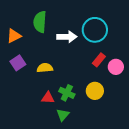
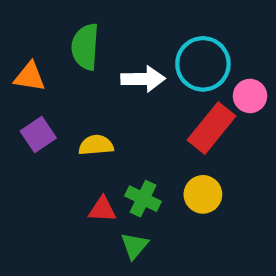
orange triangle: (14, 36) -> (30, 77), turned 35
red rectangle: (99, 60) -> (211, 128), size x1.6
pink circle: (116, 67) -> (250, 96), moved

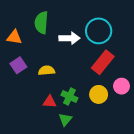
pink circle: (250, 96) -> (121, 86), moved

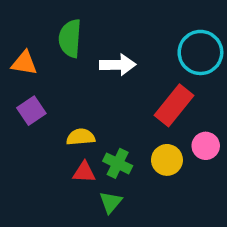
cyan circle: (99, 31) -> (200, 52), moved
yellow semicircle: (47, 70) -> (81, 137), moved

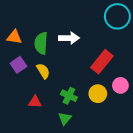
green semicircle: (70, 38) -> (41, 43), moved
cyan circle: (200, 52) -> (117, 16), moved
yellow semicircle: (81, 137) -> (43, 71), moved, turned 63
red triangle: (84, 172) -> (35, 102), moved

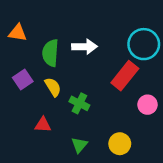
cyan circle: (117, 16) -> (144, 44), moved
orange triangle: (14, 37) -> (18, 33), moved
yellow circle: (98, 94) -> (120, 144), moved
green cross: (69, 96) -> (79, 103), moved

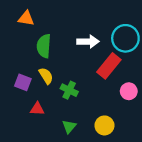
orange triangle: (18, 33) -> (26, 18), moved
white arrow: (84, 47) -> (88, 42), moved
purple square: (23, 79) -> (23, 82), moved, turned -35

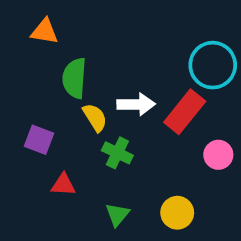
white arrow: (88, 42) -> (136, 104), moved
yellow semicircle: (46, 76) -> (95, 117), moved

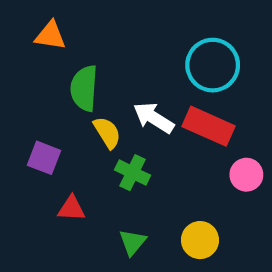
cyan circle: (213, 65) -> (213, 65), moved
white arrow: (136, 104) -> (154, 118), turned -147
red rectangle: (185, 112) -> (208, 126), turned 75

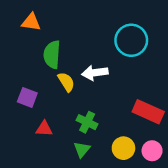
white arrow: (154, 118) -> (95, 73), turned -40
red rectangle: (208, 126) -> (148, 112), moved
green cross: (133, 173) -> (87, 122), moved
pink circle: (246, 175) -> (152, 151), moved

